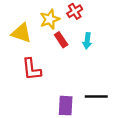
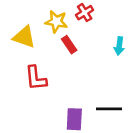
yellow star: (50, 19) -> (56, 22), turned 30
cyan arrow: (87, 41) -> (119, 46), moved

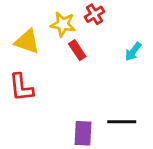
cyan arrow: (119, 46) -> (133, 52), turned 30
red L-shape: (36, 78) -> (21, 87), moved

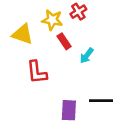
cyan arrow: (133, 52) -> (87, 56), moved
red L-shape: (21, 87) -> (37, 72), moved

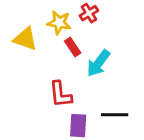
cyan arrow: (87, 56) -> (98, 63), size x1.5
red L-shape: (37, 72) -> (60, 94), moved

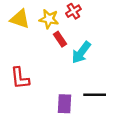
yellow triangle: (25, 39) -> (20, 19), moved
red L-shape: (60, 94) -> (20, 78), moved

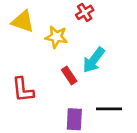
yellow star: (49, 19) -> (56, 37), moved
red rectangle: (60, 39) -> (69, 75), moved

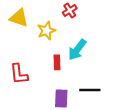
yellow star: (56, 37) -> (46, 31), turned -30
red rectangle: (69, 75) -> (57, 62), turned 32

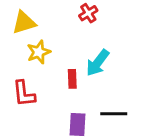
yellow triangle: (19, 18) -> (24, 23), turned -36
yellow star: (46, 31) -> (39, 52), moved

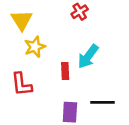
yellow triangle: (24, 23) -> (22, 20), turned -45

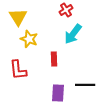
yellow star: (35, 47) -> (29, 39), turned -30
cyan arrow: (88, 56) -> (73, 34), moved

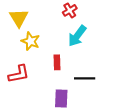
red L-shape: (18, 70) -> (19, 74), turned -95
black line: (85, 85) -> (85, 78), moved

